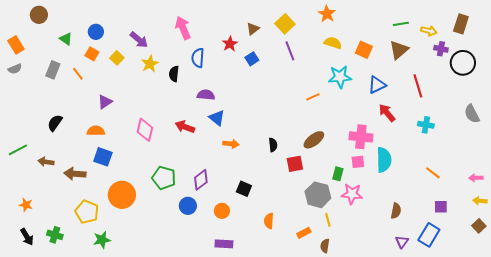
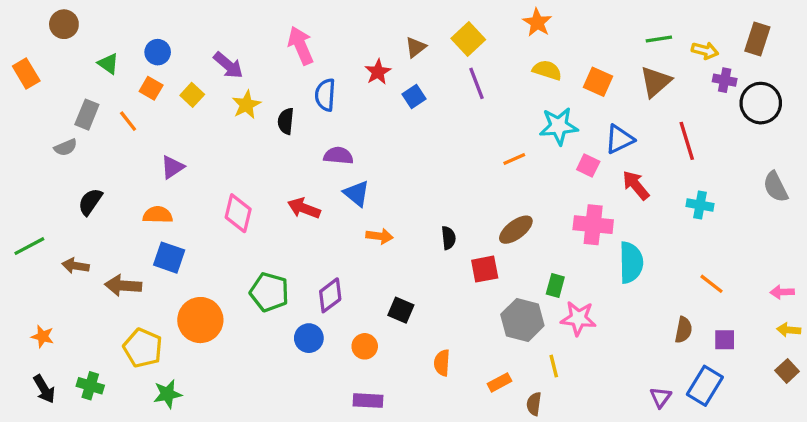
gray semicircle: (15, 69) -> (66, 147), moved
pink square: (358, 162) -> (588, 166), moved, turned 32
brown semicircle: (396, 211) -> (684, 330), moved
yellow line: (328, 220) -> (554, 366), moved

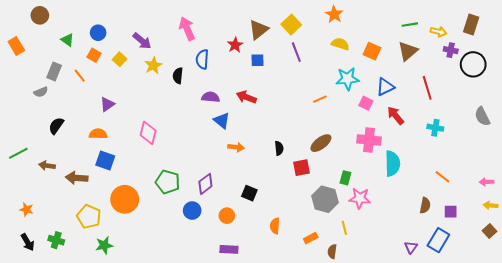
brown triangle: (416, 47) -> (259, 30), size x1.5
blue square: (414, 97) -> (258, 60), turned 32
red arrow: (304, 208) -> (246, 97), moved

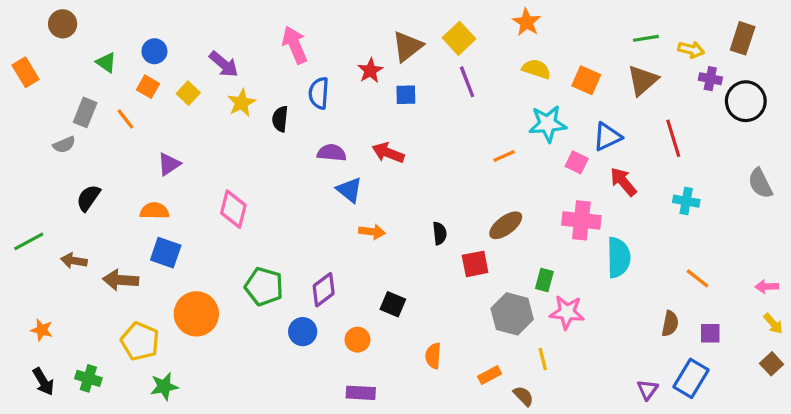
yellow arrow: (491, 205) -> (773, 324), turned -136
brown semicircle: (332, 251) -> (523, 396), turned 128

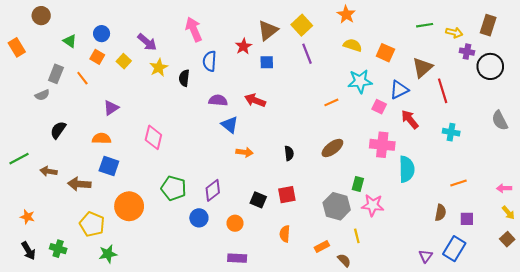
brown triangle: (643, 80) -> (422, 68), moved
red square: (475, 264) -> (287, 195), moved
orange line: (697, 278) -> (458, 183), turned -56

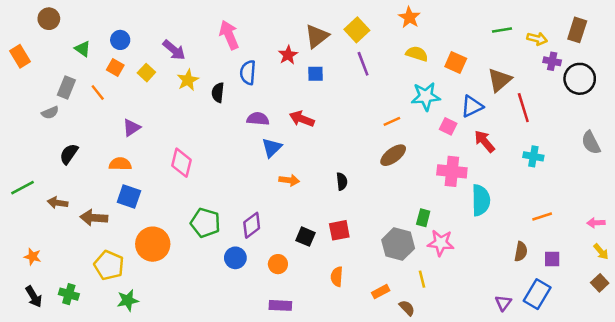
blue triangle: (230, 125) -> (272, 148), turned 36
brown ellipse: (332, 148) -> (393, 155), moved

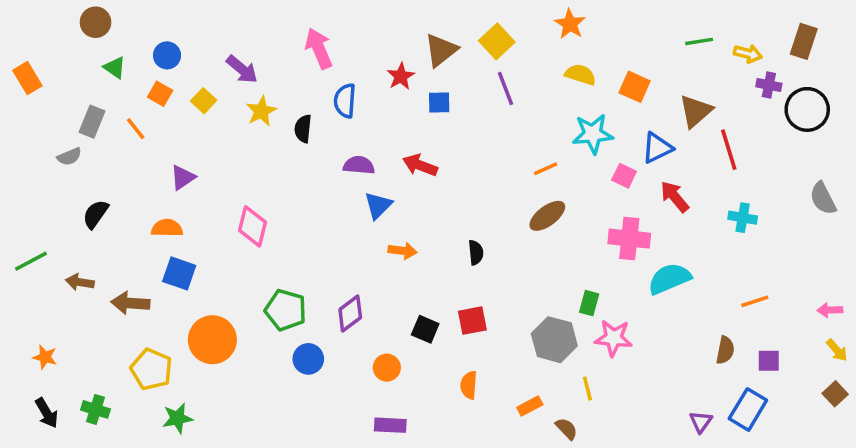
brown circle: (49, 19) -> (95, 22), moved
cyan semicircle: (481, 200) -> (669, 279), turned -112
blue circle: (235, 258) -> (308, 359), moved

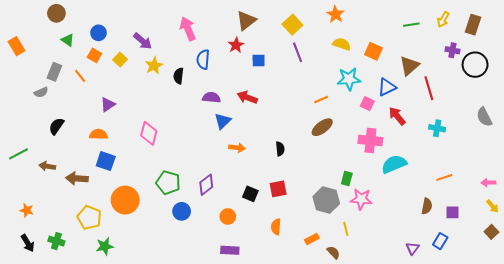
brown triangle: (441, 50) -> (246, 21), moved
yellow arrow: (748, 54) -> (443, 19), moved, turned 105
blue rectangle: (748, 409) -> (440, 241), size x0.7

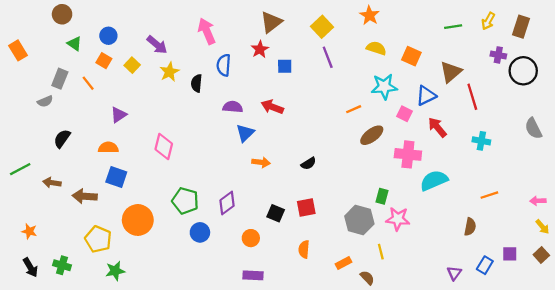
brown ellipse: (322, 127) -> (372, 135), moved
black semicircle: (280, 149) -> (308, 163), turned 64
purple square: (452, 212) -> (510, 254), moved

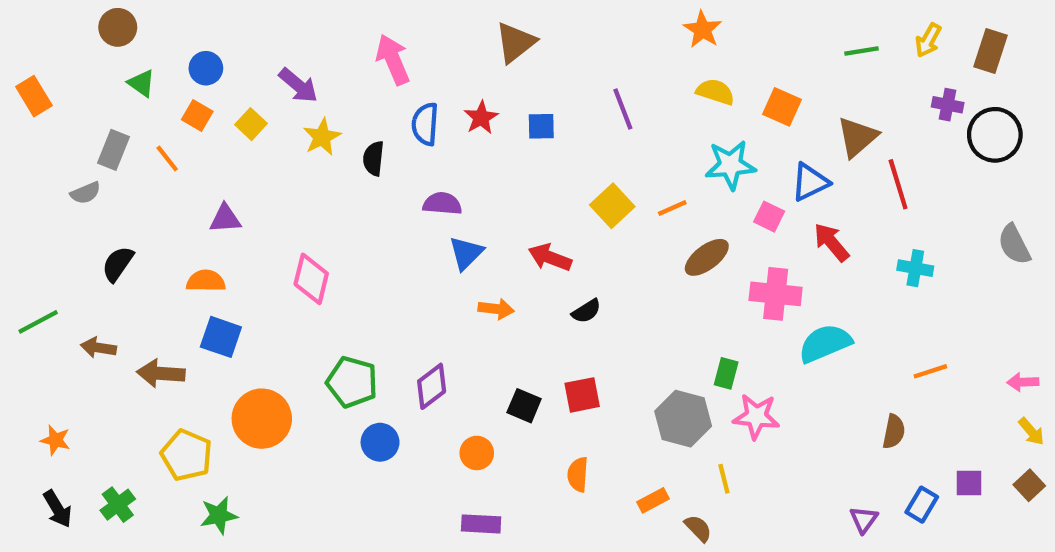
yellow square: (322, 27) -> (612, 206), moved
red star: (260, 49) -> (481, 118), moved
red arrow: (272, 107) -> (550, 257), moved
purple triangle: (119, 115) -> (225, 219), turned 30
green cross: (62, 265) -> (118, 505), turned 36

